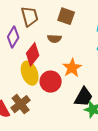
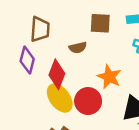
brown trapezoid: (30, 16) -> (40, 29), turned 35
brown square: (66, 16) -> (100, 23), moved

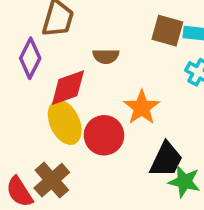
brown square: (100, 23) -> (167, 31), moved
red diamond: (57, 74) -> (68, 88), turned 36

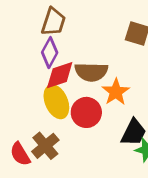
brown semicircle: (106, 56) -> (91, 72), moved, size x1.6
purple diamond: (30, 58) -> (50, 53), moved

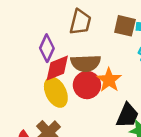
brown trapezoid: (53, 22) -> (80, 22), moved
red circle: (86, 112) -> (87, 85), moved

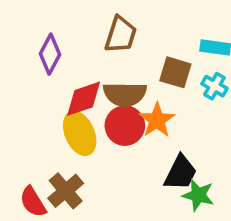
brown square: (125, 26) -> (175, 72), moved
purple diamond: (47, 48) -> (50, 54), moved

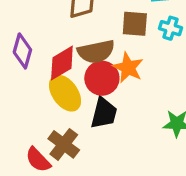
purple diamond: (50, 54) -> (22, 51), moved
black trapezoid: (180, 173) -> (104, 113), moved

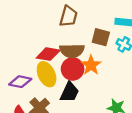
purple diamond: (22, 51) -> (20, 82), moved, turned 75
red diamond: (62, 63) -> (48, 54), turned 30

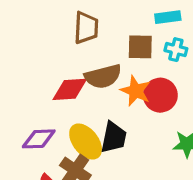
red circle: (73, 69) -> (160, 95), moved
yellow ellipse: (47, 74) -> (86, 142), moved

